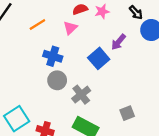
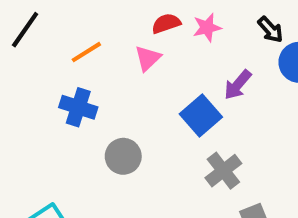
blue cross: (53, 56) -> (78, 107), moved
gray cross: (81, 95) -> (223, 171), moved

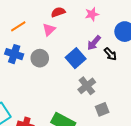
pink star: (207, 28) -> (92, 14), moved
black arrow: (270, 30) -> (110, 54), moved
gray circle: (123, 156) -> (40, 58), moved

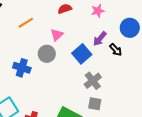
pink triangle: (49, 29) -> (57, 35), moved
blue cross: (14, 54) -> (22, 68), moved
gray square: (102, 109) -> (95, 104), moved, turned 32

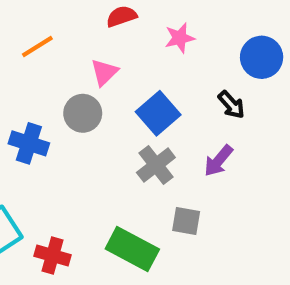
pink star: (98, 11) -> (180, 38), moved
purple arrow: (100, 39) -> (218, 161), moved
gray cross: (93, 81) -> (156, 165), moved

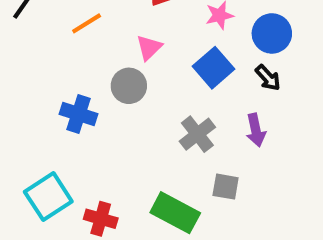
blue circle: (262, 57) -> (272, 33), moved
blue square: (158, 113) -> (213, 68), moved
purple arrow: (218, 161) -> (256, 130), turned -52

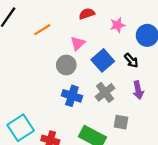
blue square: (213, 68) -> (103, 60), moved
black arrow: (268, 78) -> (131, 60), moved
blue cross: (79, 114) -> (72, 96), moved

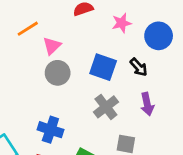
pink triangle: (78, 43) -> (52, 46), moved
blue square: (103, 60) -> (103, 67), turned -30
blue cross: (72, 96) -> (50, 130), moved

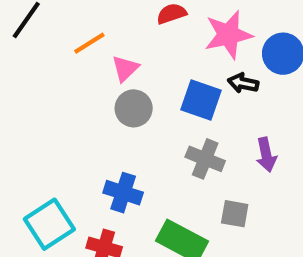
pink star: (122, 23) -> (228, 35), size x1.6
black arrow: (139, 67) -> (243, 83), moved, turned 144
gray cross: (106, 107) -> (205, 159), turned -30

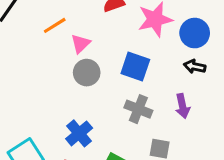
black arrow: (243, 83) -> (195, 66), moved
blue cross: (123, 193) -> (79, 133), turned 32

